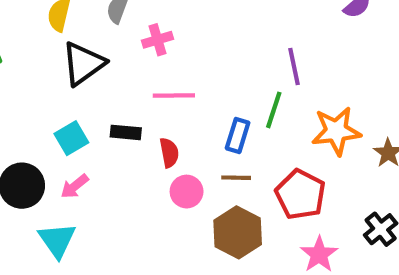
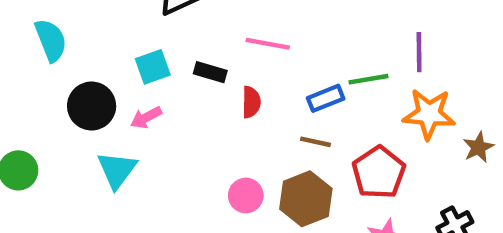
purple line: (294, 66) -> (419, 52), moved
green line: (274, 110) -> (368, 79), turned 51
blue rectangle: (238, 135) -> (326, 98), turned 40
pink circle: (187, 192) -> (246, 195), moved

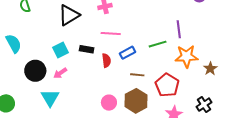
blue rectangle: (326, 98) -> (127, 53), moved

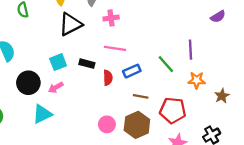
green line: (158, 44) -> (166, 64), turned 60
orange star: (186, 56) -> (197, 80), size x0.7
red pentagon: (167, 85) -> (173, 110), turned -30
cyan triangle: (50, 98) -> (42, 114), turned 30

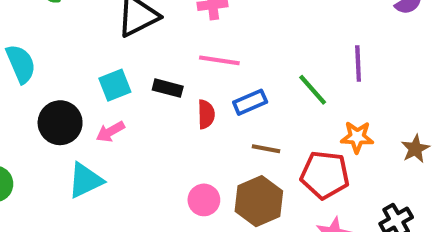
orange star: (197, 80) -> (357, 137), moved

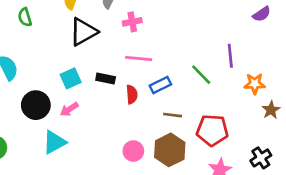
orange star: (357, 137) -> (255, 84), moved

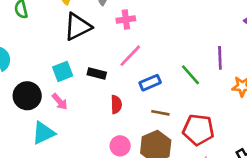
pink line: (139, 58) -> (130, 56), turned -55
red semicircle: (132, 94) -> (116, 104), moved
pink arrow: (69, 109) -> (60, 102), turned -102

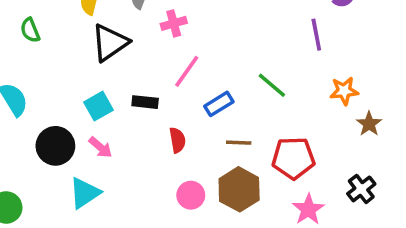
purple line: (220, 58) -> (316, 35), moved

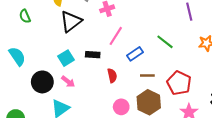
red pentagon: (293, 158) -> (179, 83), turned 30

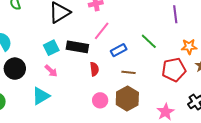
black rectangle: (93, 55) -> (77, 47), size x1.5
black circle: (42, 82) -> (15, 69), moved
red pentagon: (179, 83) -> (174, 70), moved, turned 30

